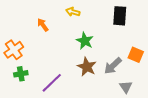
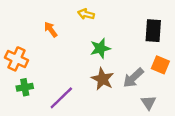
black rectangle: (120, 16) -> (153, 31), moved
green star: (85, 41) -> (100, 48), turned 30
orange cross: (14, 50) -> (17, 59), turned -30

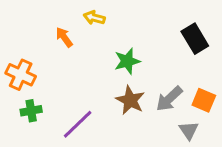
yellow arrow: (86, 14) -> (94, 18), moved
black rectangle: (153, 31) -> (195, 39), turned -35
orange square: (160, 65) -> (204, 100), moved

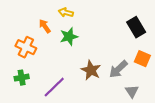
green star: (127, 61) -> (69, 37), moved
orange cross: (21, 75) -> (26, 47), moved
orange square: (204, 100) -> (142, 59), moved

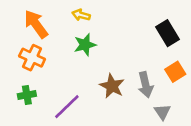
orange arrow: (45, 26) -> (36, 24), moved, size x1.6
orange square: (142, 59) -> (175, 72), turned 35
gray arrow: (118, 69) -> (146, 85), turned -60

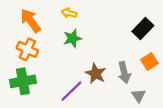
black rectangle: (167, 33) -> (143, 28), turned 75
green cross: (27, 95) -> (23, 81), size x1.6
purple line: (67, 107) -> (71, 91), moved

